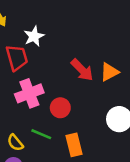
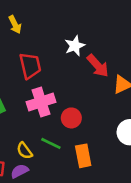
white star: (34, 36) -> (75, 46), moved
red arrow: (82, 70) -> (98, 66), moved

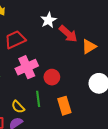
red trapezoid: (30, 66) -> (15, 40), turned -95
green line: (51, 143) -> (38, 99), turned 63

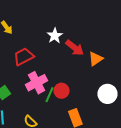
green line: (38, 99) -> (49, 95), moved, turned 35

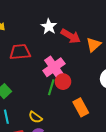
red trapezoid: (24, 57) -> (20, 52), turned 30
pink cross: (37, 83) -> (54, 67), moved

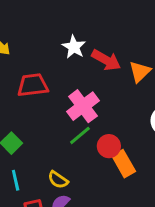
red circle: (63, 82) -> (109, 146), moved
green line: (51, 87) -> (80, 135), turned 35

